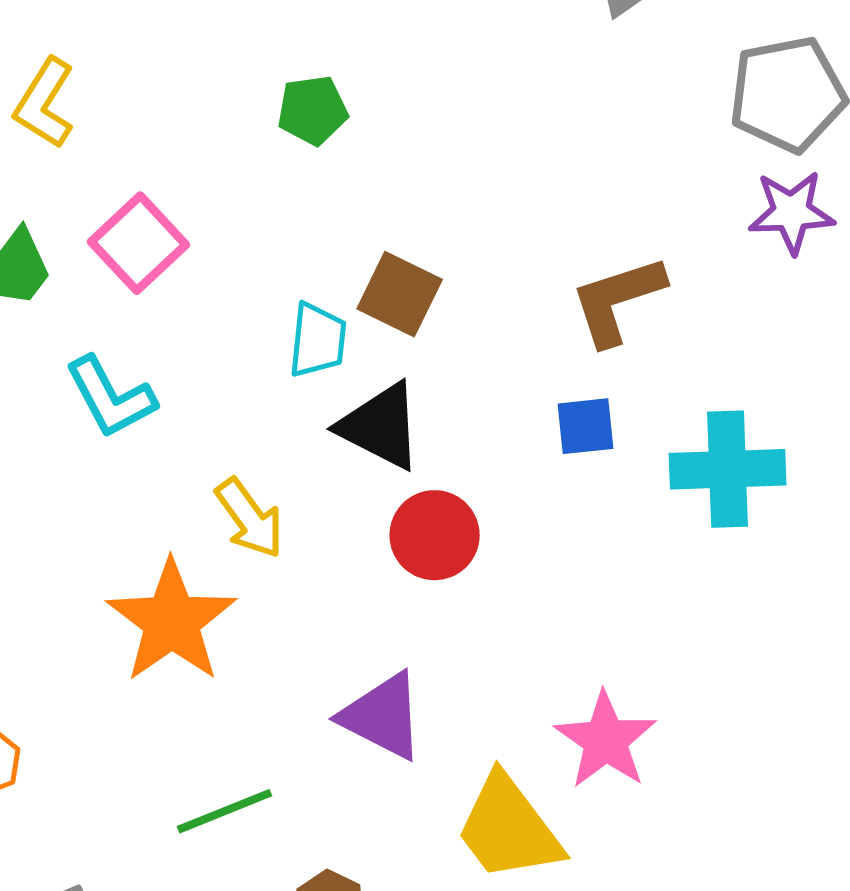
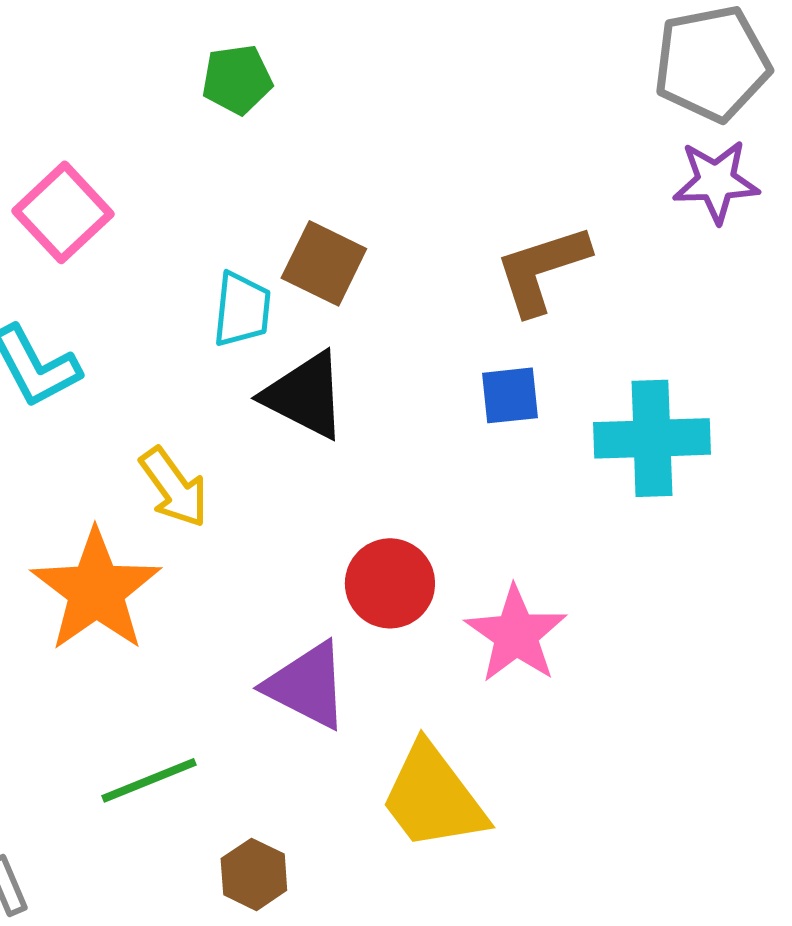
red circle: (435, 535) -> (390, 583), moved
pink star: (606, 740) -> (516, 634), moved

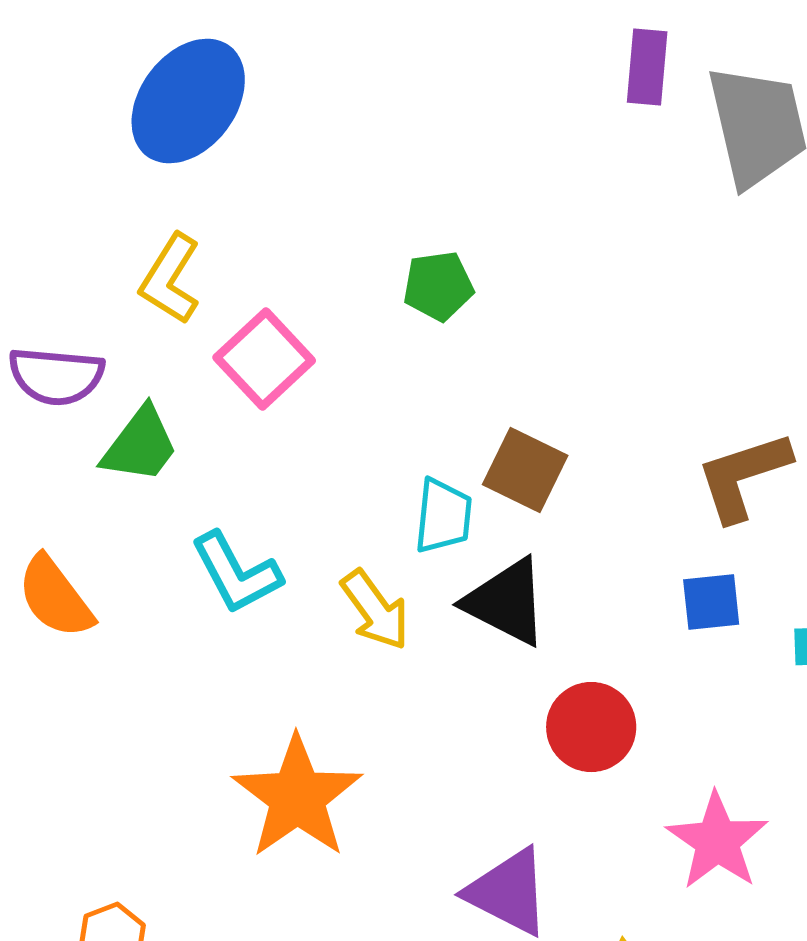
pink square: (63, 212) -> (264, 359), moved
yellow arrow: (174, 487) -> (375, 610), moved
red circle: (390, 583) -> (591, 727), moved

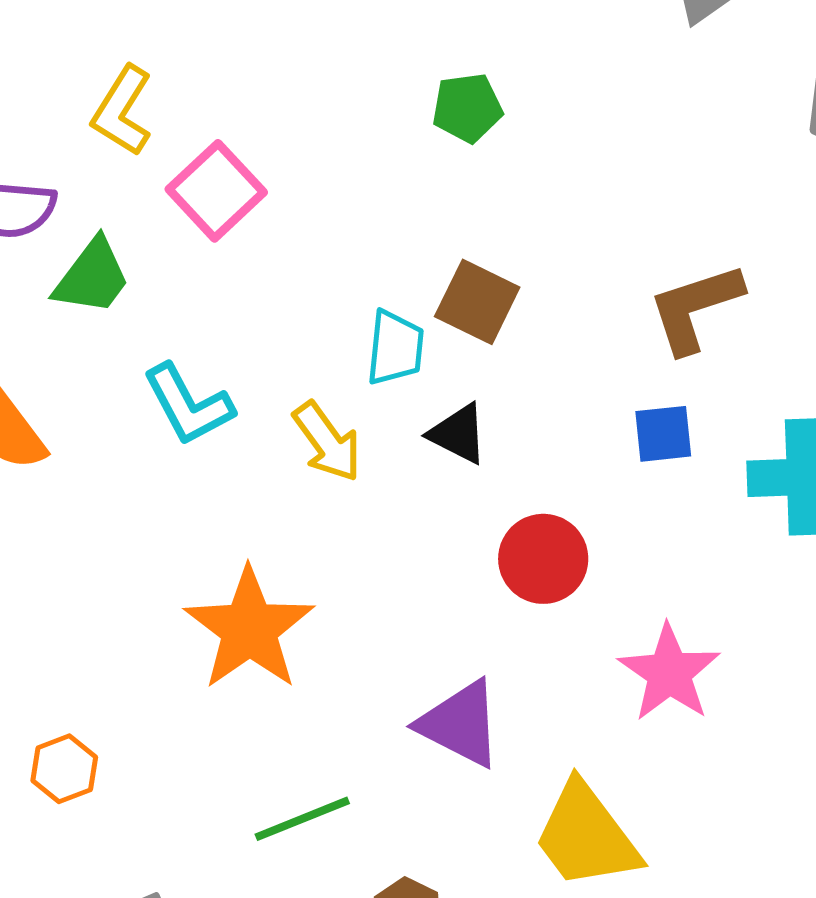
green pentagon: (438, 286) -> (467, 108), moved
black triangle: (506, 602) -> (458, 434), size x0.7

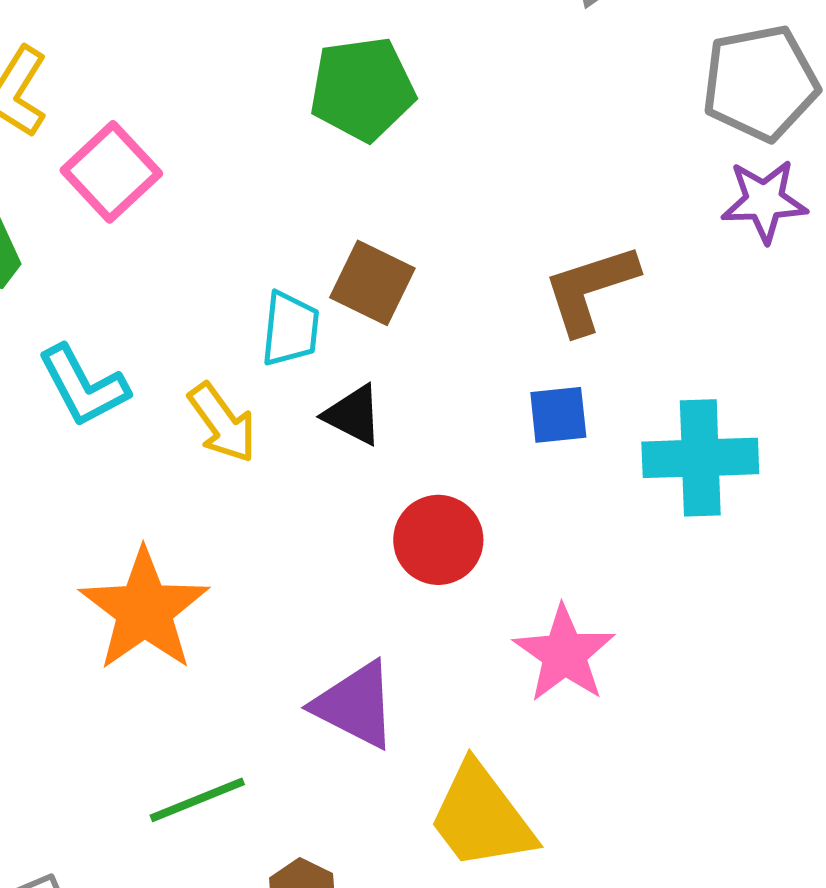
green pentagon: (467, 108) -> (362, 89), size x1.5

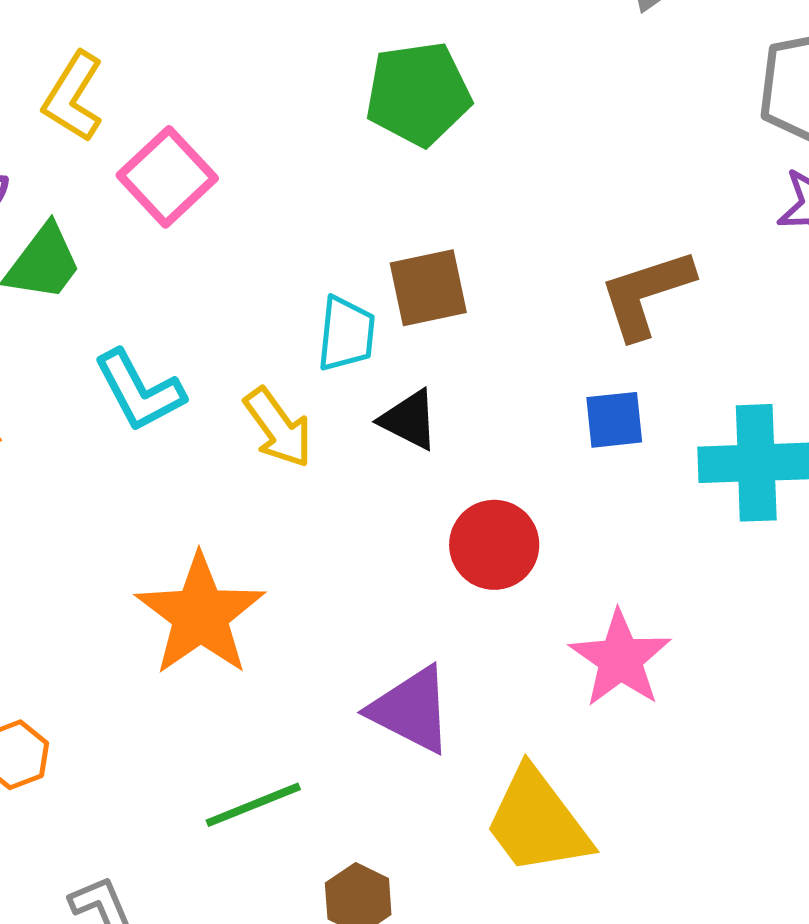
brown square: (372, 283) -> (428, 288), turned -38

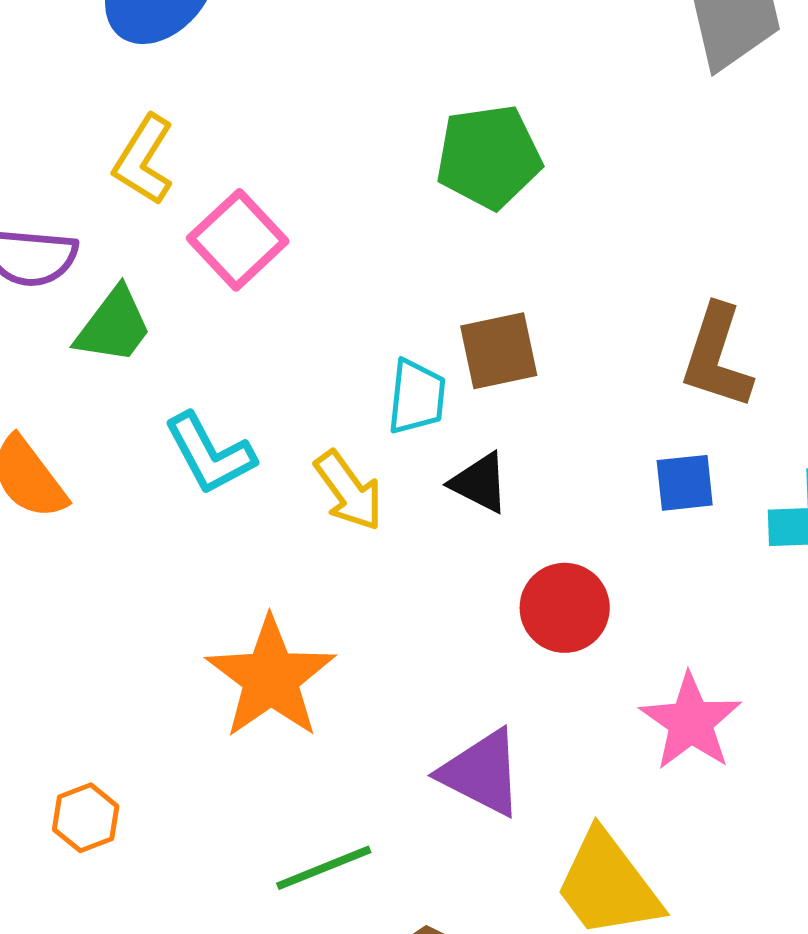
brown L-shape: (646, 294) -> (717, 357), turned -54

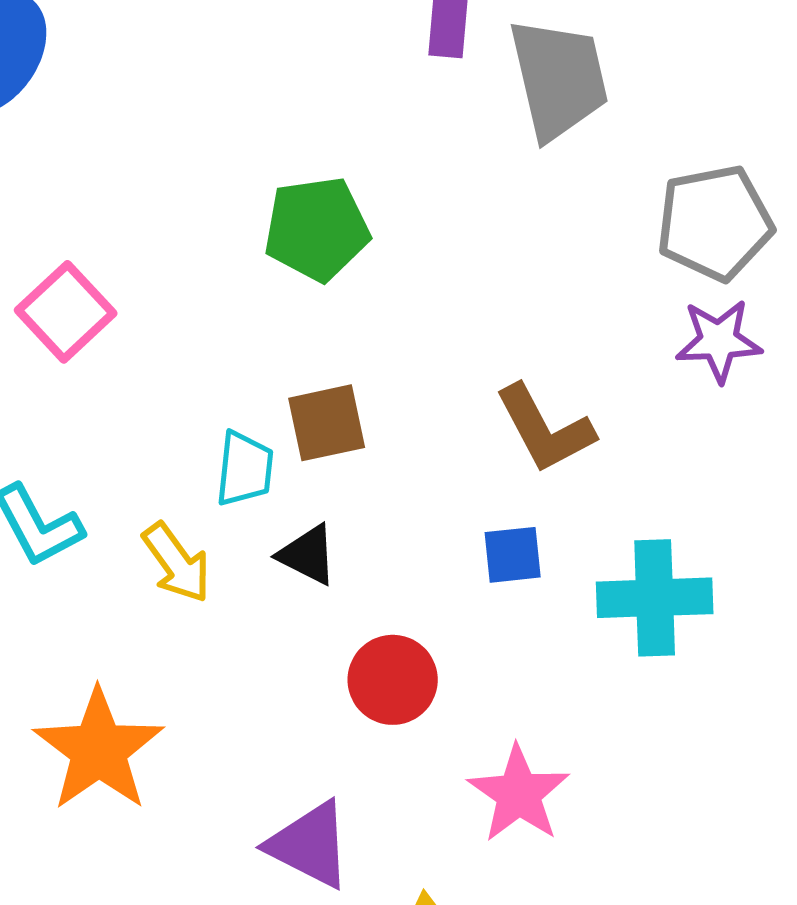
brown L-shape: (717, 357) -> (545, 429), turned -46

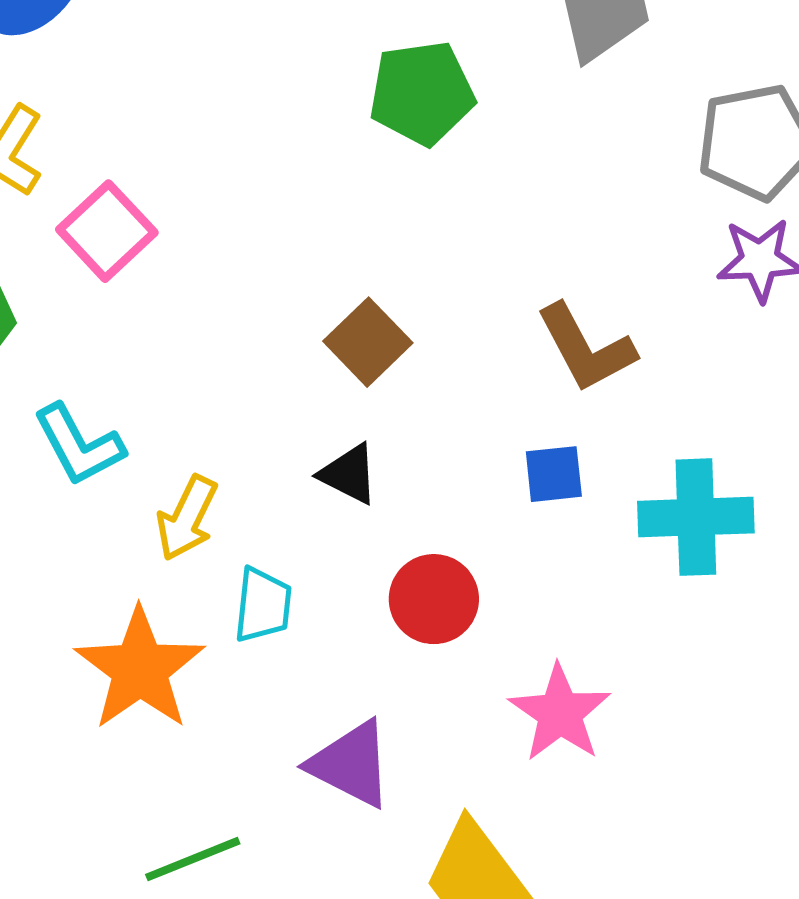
green pentagon: (317, 229) -> (422, 93), moved
brown square: (327, 423) -> (368, 342), turned -32
cyan trapezoid: (245, 469) -> (263, 605), moved
yellow arrow: (177, 563) -> (187, 518), moved, turned 62

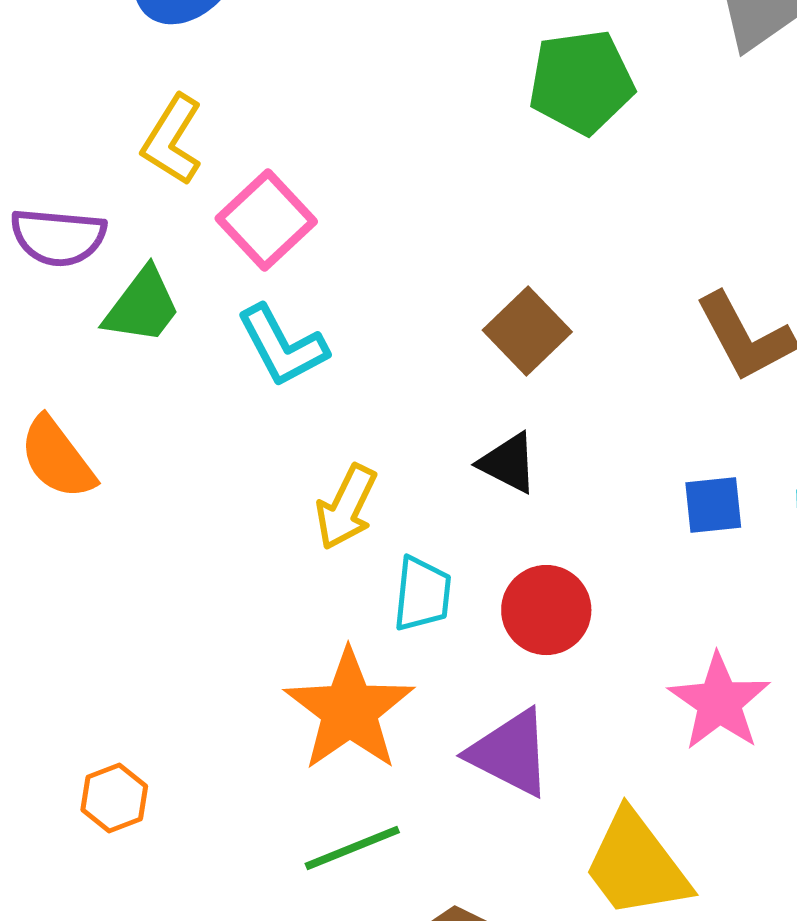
cyan L-shape: (79, 445) -> (282, 346), moved
blue square: (554, 474) -> (713, 505), moved
red circle: (434, 599) -> (546, 610), moved
orange star: (140, 669) -> (349, 710), moved

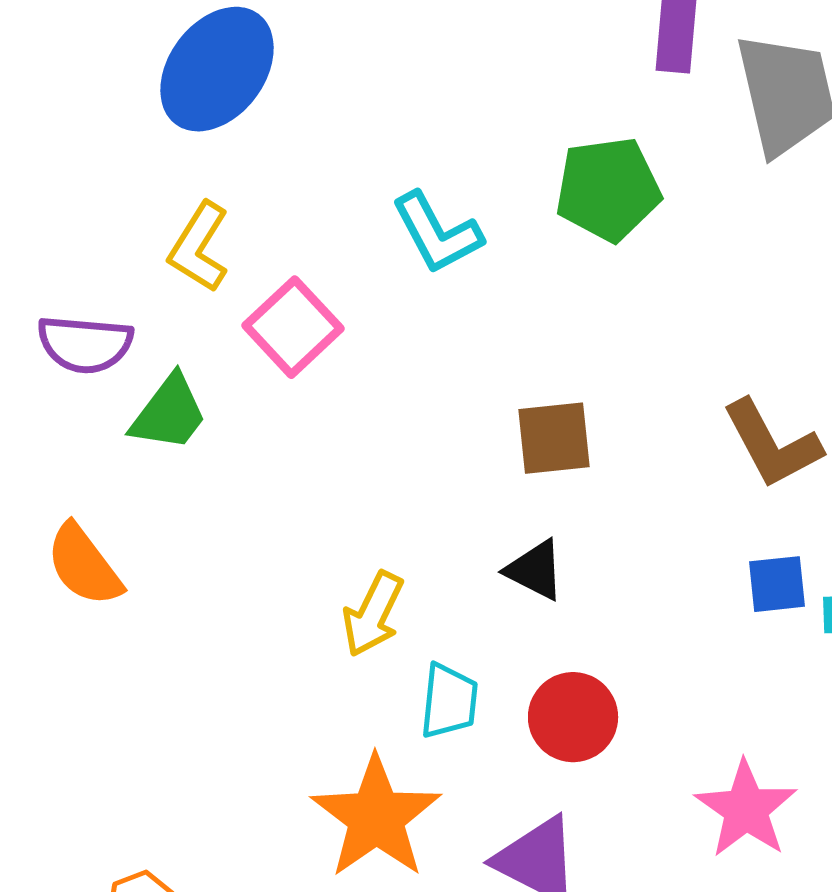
brown square: (527, 331) -> (554, 438), turned 38
cyan L-shape: (282, 346) -> (437, 233), moved
blue square: (713, 505) -> (777, 584), moved

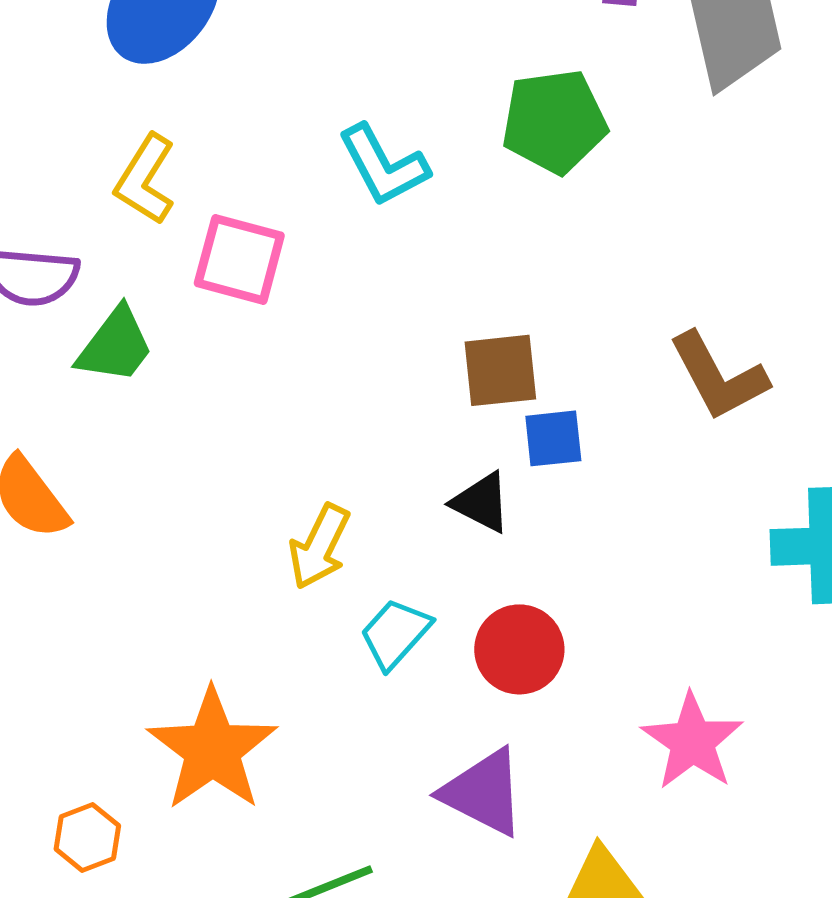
pink square: (293, 327) -> (239, 259), turned -32
blue square: (777, 584) -> (553, 438), moved
cyan trapezoid: (449, 701) -> (395, 633), turned -144
orange star: (376, 817) -> (212, 749), moved

